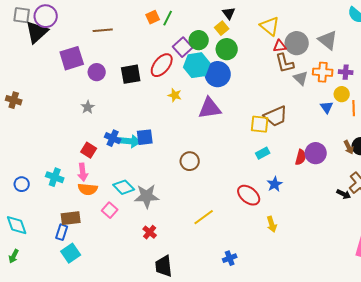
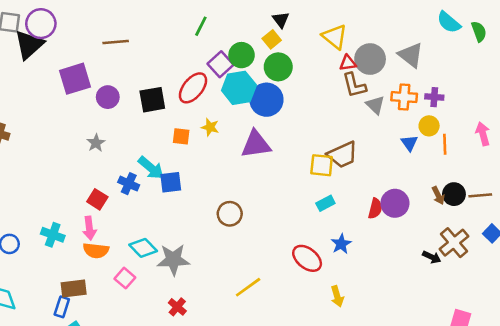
orange square: (153, 17) -> (181, 136), moved, turned 32
cyan arrow: (130, 141) -> (151, 168), moved, turned 35

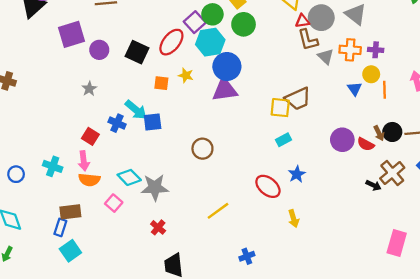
black square: (152, 100) -> (137, 52), turned 35
blue circle: (266, 100) -> (227, 67), moved
red semicircle: (375, 209) -> (366, 144), moved, turned 105

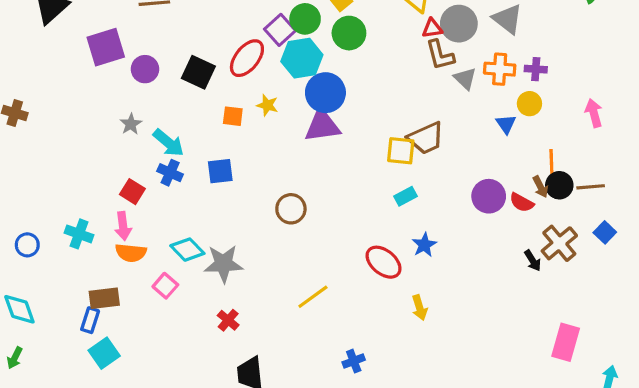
orange line: (384, 90) -> (551, 162), moved
cyan arrow: (136, 110) -> (169, 143), moved
black arrow: (373, 185) -> (533, 261), turned 32

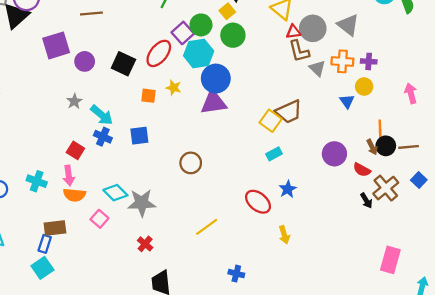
yellow square: (401, 151) -> (271, 121), turned 30
red semicircle: (522, 203) -> (362, 170), moved
cyan square: (104, 353) -> (42, 268), moved
blue cross: (354, 361) -> (236, 274), turned 35

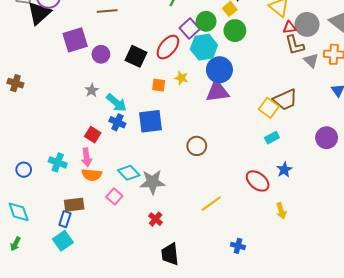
blue square: (139, 136) -> (150, 121), size x1.4

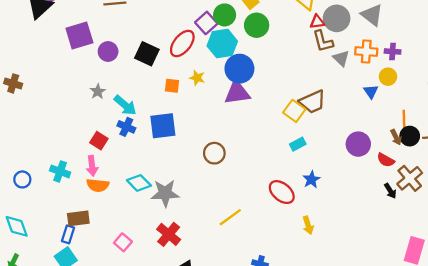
pink square: (114, 196) -> (123, 242), moved
red cross: (156, 219) -> (169, 234), size x1.5

